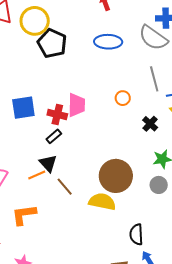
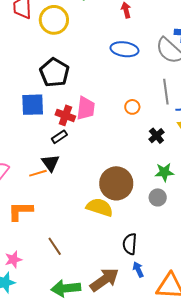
black pentagon: (52, 43) -> (54, 72), moved
brown line: (65, 187) -> (55, 246), moved

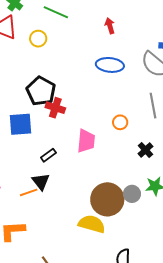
yellow circle: (54, 20) -> (38, 39), size x0.6
pink trapezoid: (86, 108) -> (86, 141), moved
red cross: (65, 115) -> (55, 108), moved
gray circle: (158, 197) -> (132, 194), moved

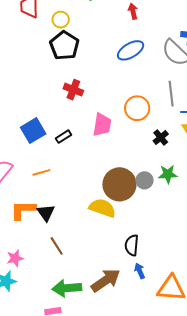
blue ellipse: (110, 65) -> (131, 50), turned -40
black pentagon: (41, 91) -> (64, 46), moved
orange circle: (120, 122) -> (137, 108), size x1.6
blue square: (20, 124) -> (33, 131), moved, turned -30
black triangle: (41, 182) -> (46, 213), moved

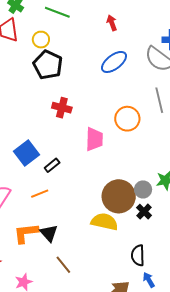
black rectangle: (64, 137) -> (52, 165), moved
black cross: (161, 137) -> (144, 212), moved

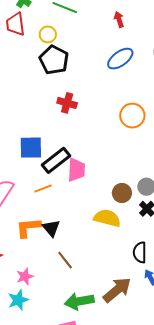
pink trapezoid: (94, 139) -> (76, 170), moved
blue square: (27, 153) -> (31, 148), turned 35
black rectangle: (52, 165) -> (56, 160), size x1.8
brown circle: (119, 196) -> (122, 193), size x0.6

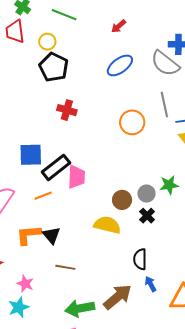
red arrow: (119, 19) -> (119, 26), turned -112
brown line: (65, 260) -> (65, 267), turned -42
pink star: (25, 276) -> (25, 284), turned -30

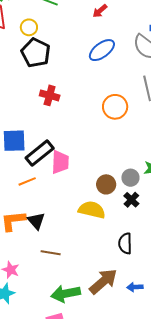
blue arrow: (151, 284) -> (135, 287), moved, turned -63

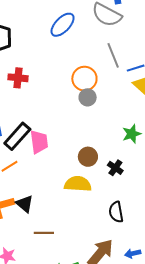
gray circle: (130, 178) -> (88, 97), moved

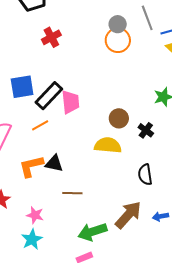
red cross: (18, 78) -> (51, 37), turned -36
gray circle: (88, 97) -> (118, 24), moved
black triangle: (25, 204) -> (54, 163), turned -30

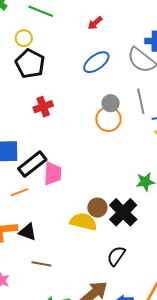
brown circle: (119, 118) -> (97, 208), moved
black cross: (146, 130) -> (123, 212), size x1.8
black semicircle: (145, 175) -> (116, 256), turned 35

